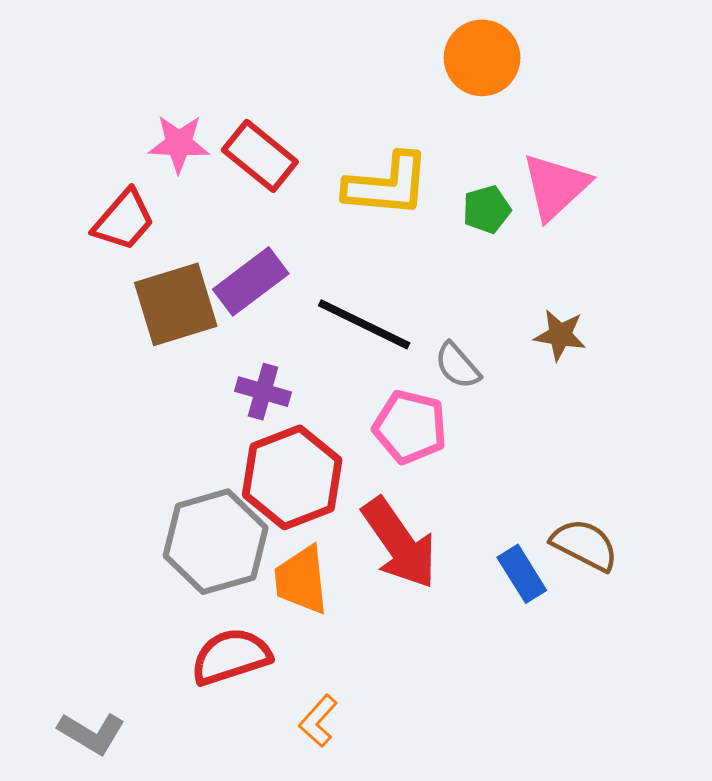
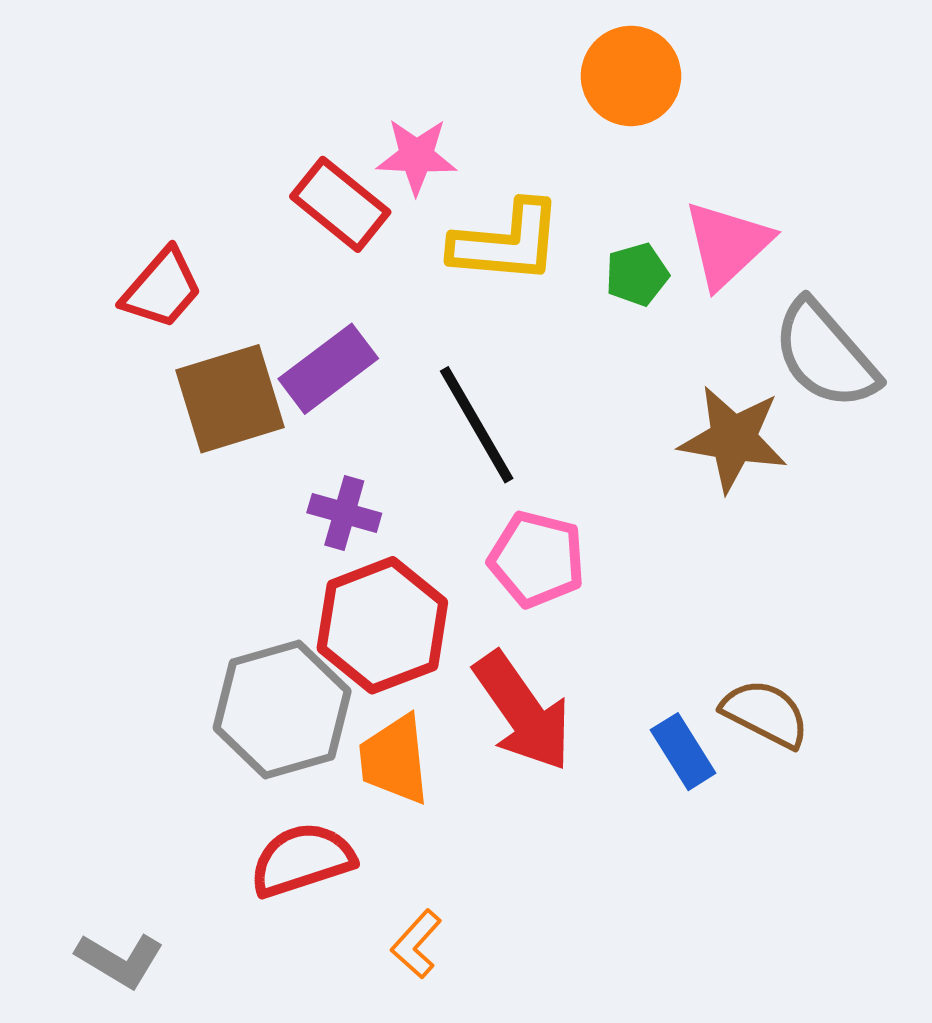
pink star: (179, 144) -> (416, 156), moved
black line: (364, 324) -> (477, 425), turned 34
brown star: (560, 335) -> (733, 439), size x1.6
gray semicircle: (457, 366) -> (825, 355), moved, size x1.8

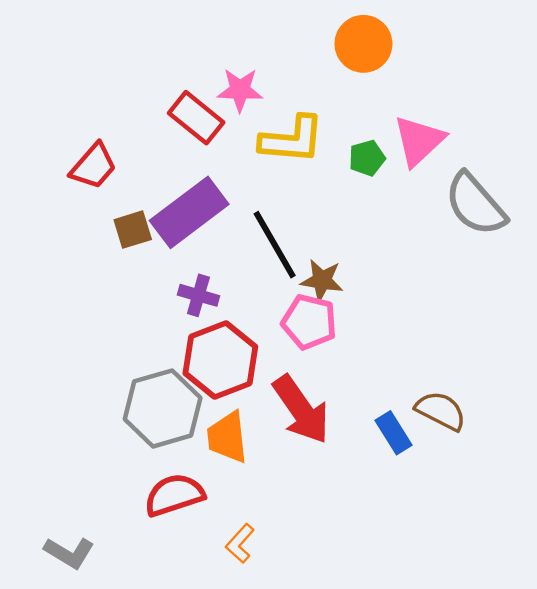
purple rectangle: (328, 369) -> (189, 212), size x1.4
brown square: (230, 399) -> (133, 230), size x0.6
brown star: (733, 439) -> (322, 280), moved, size x0.7

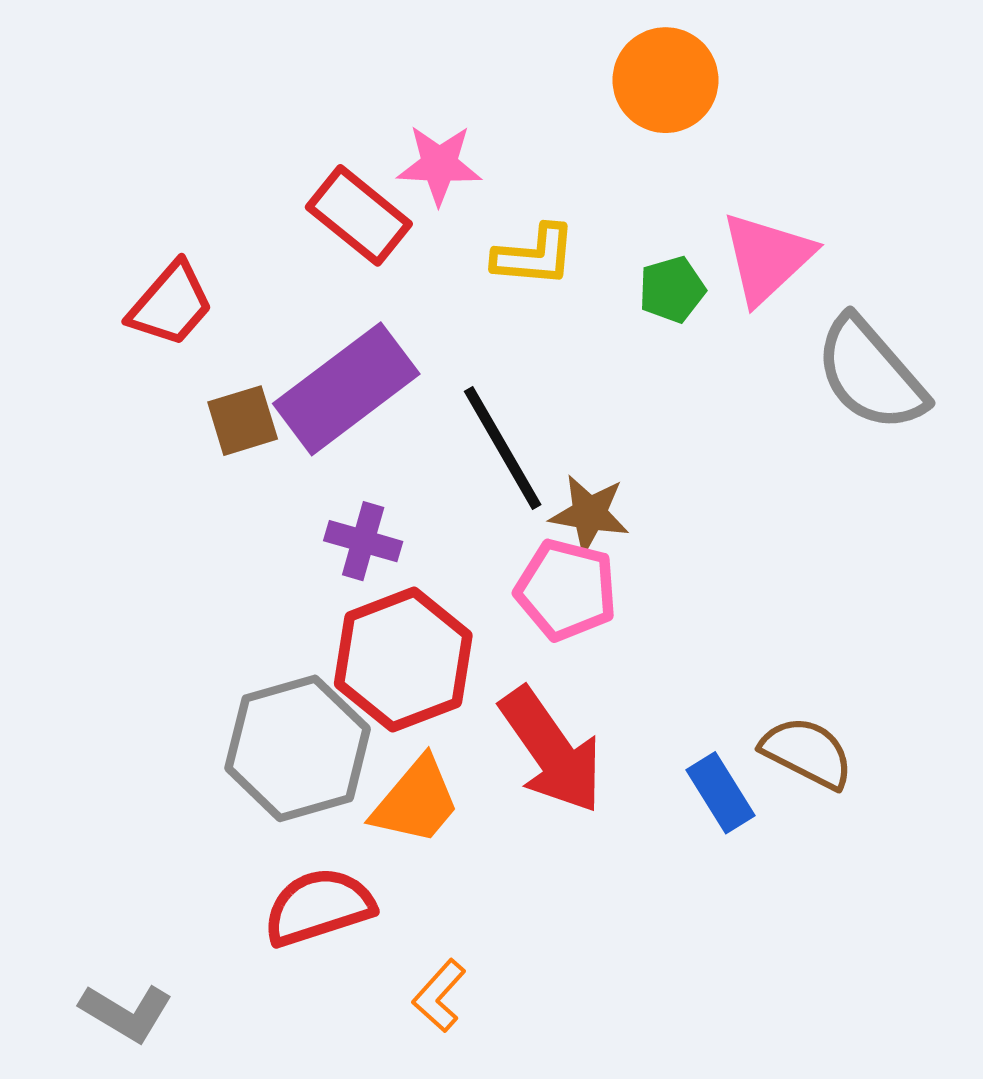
yellow L-shape: (292, 140) -> (534, 256), size x0.7
orange trapezoid: (227, 437) -> (416, 801), turned -134

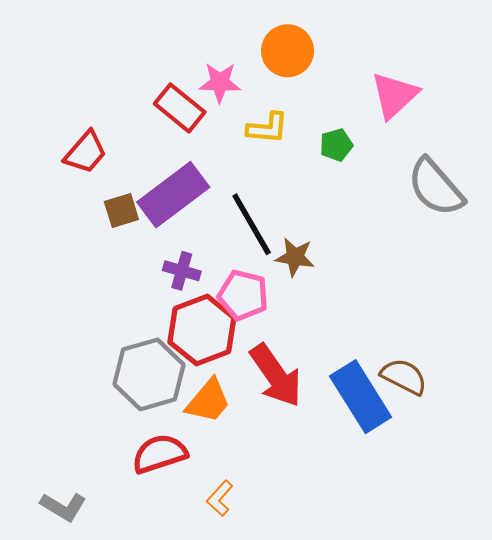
orange circle: (666, 80) -> (288, 51), moved
pink triangle: (767, 258) -> (394, 95), moved
pink pentagon: (566, 590) -> (243, 295), moved
blue rectangle: (720, 793) -> (361, 397), size x1.8

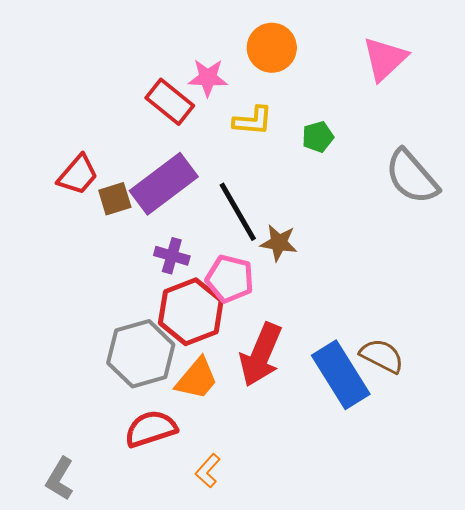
pink triangle: (394, 95) -> (385, 59), moved
red trapezoid: (86, 152) -> (78, 175), moved
red arrow: (276, 376) -> (261, 355), turned 58
gray L-shape: (63, 507) -> (60, 479), turned 90

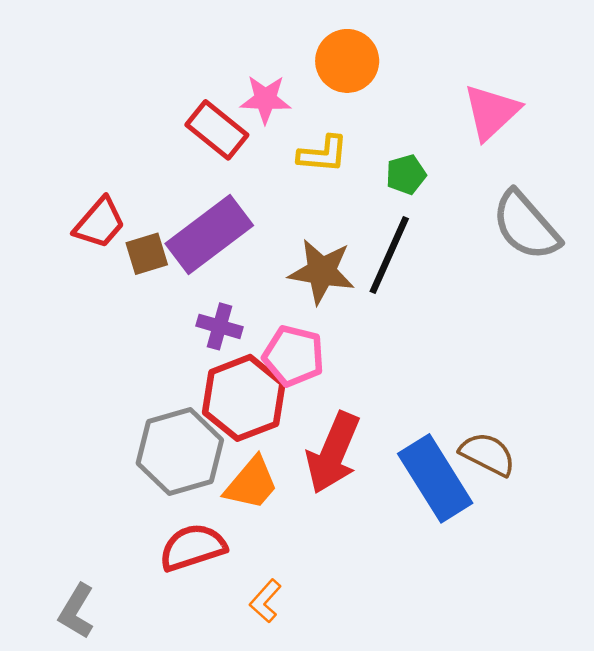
pink triangle: (385, 59) -> (491, 112), moved
black line: (238, 212) -> (389, 255), moved, turned 54
brown star: (279, 243) -> (322, 272), moved, size x1.4

